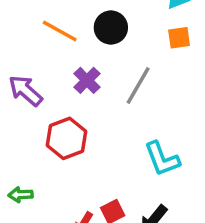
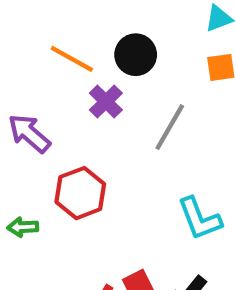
purple cross: (87, 80) -> (106, 102), moved
green arrow: (20, 195) -> (23, 227), moved

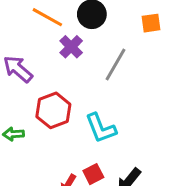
cyan L-shape: (200, 219) -> (101, 128), moved

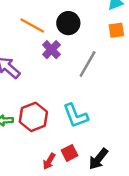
red hexagon: (53, 110) -> (33, 117), moved

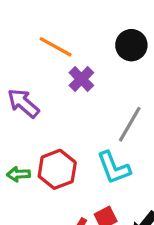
black circle: (68, 23) -> (131, 45), moved
gray line: (88, 64) -> (130, 124), moved

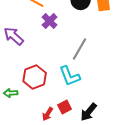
green arrow: (18, 174) -> (11, 93), moved

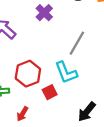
red square: (65, 107) -> (50, 92), moved
red arrow: (48, 114) -> (22, 114), moved

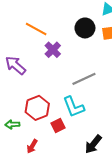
gray line: (77, 43) -> (84, 79), turned 35

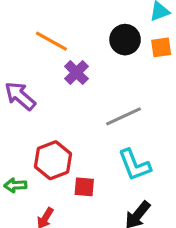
cyan L-shape: (74, 107) -> (134, 165), moved
red square: (58, 126) -> (84, 187), turned 32

